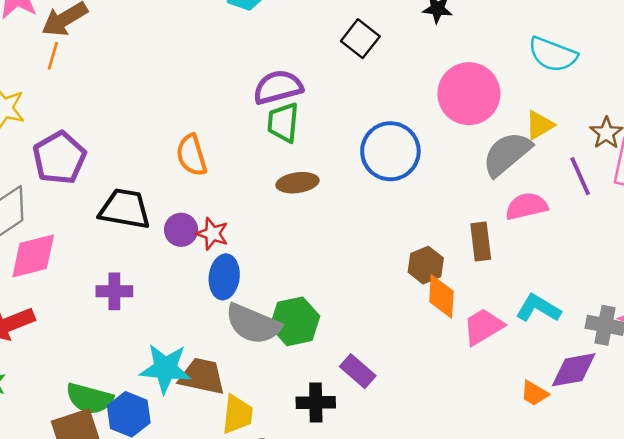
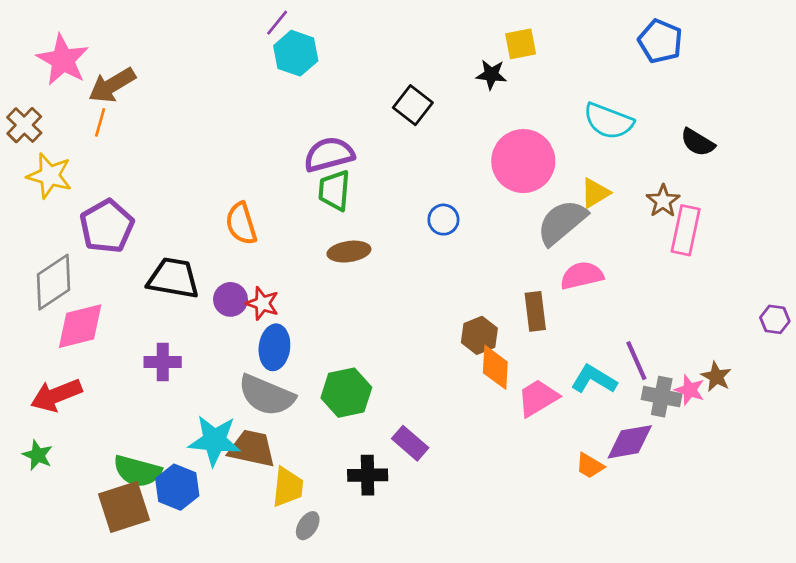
blue circle: (390, 151) -> (443, 220), size x0.5
purple line: (580, 176) -> (636, 361), moved
gray semicircle: (253, 324) -> (266, 395), moved

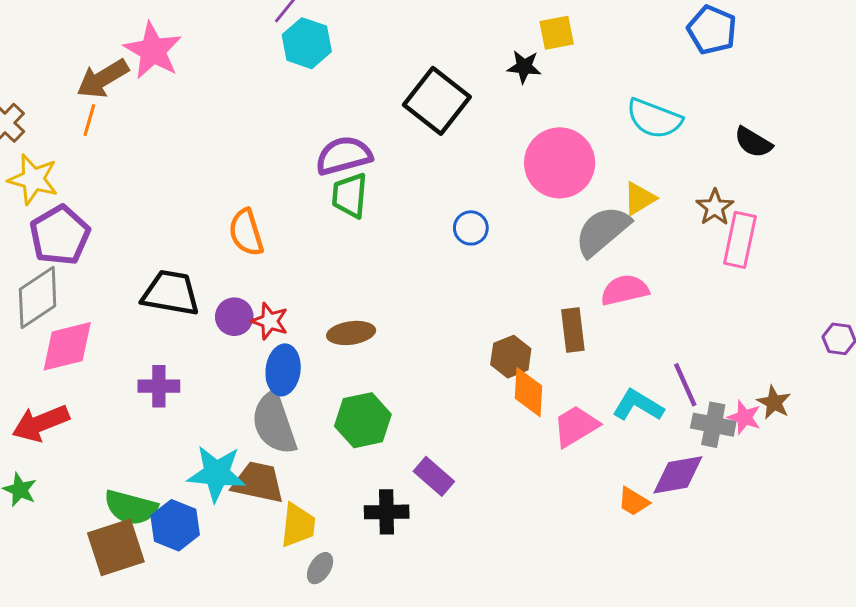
pink star: (63, 60) -> (153, 51), moved
black square: (413, 105) -> (437, 101), size x1.5
purple pentagon: (107, 226) -> (60, 235), moved
brown ellipse: (349, 252) -> (351, 333), moved
gray semicircle: (266, 395) -> (274, 423), turned 48

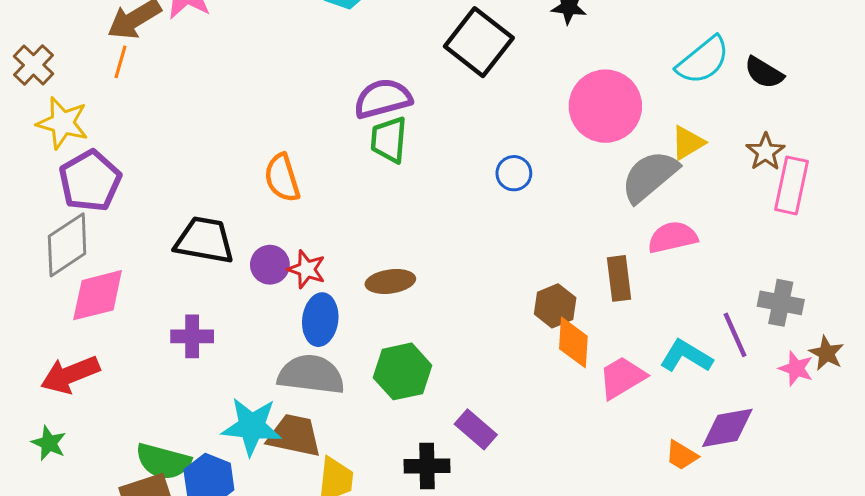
cyan semicircle: (654, 119) -> (703, 60), turned -60
black semicircle: (753, 142) -> (764, 73), moved
gray semicircle: (274, 423) -> (311, 375), turned 116
gray cross: (713, 425) -> (781, 303), moved

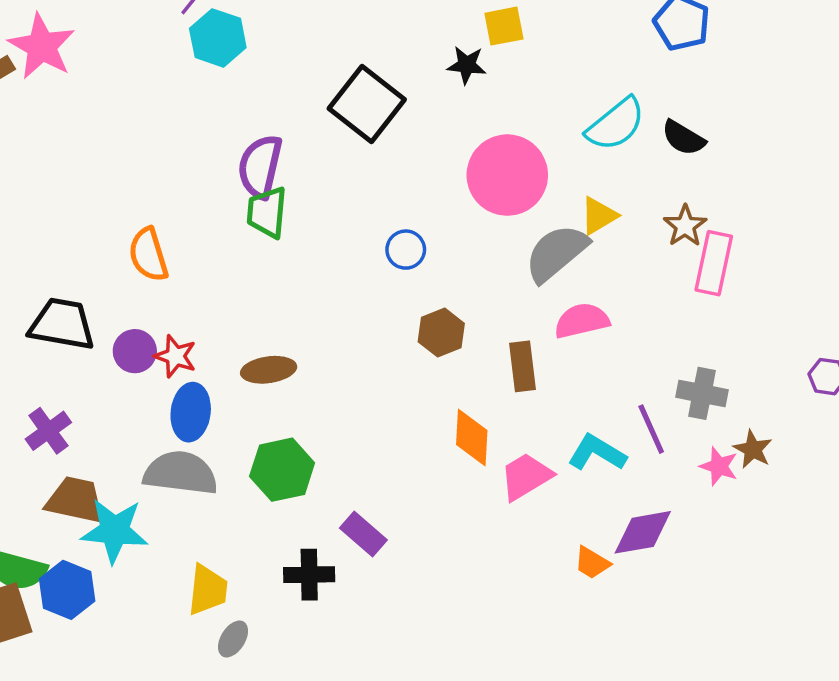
purple semicircle: (383, 98) -> (260, 167), turned -62
brown hexagon: (555, 306) -> (441, 333), moved
purple cross: (192, 336) -> (48, 431), turned -36
brown trapezoid: (294, 436) -> (76, 500), moved

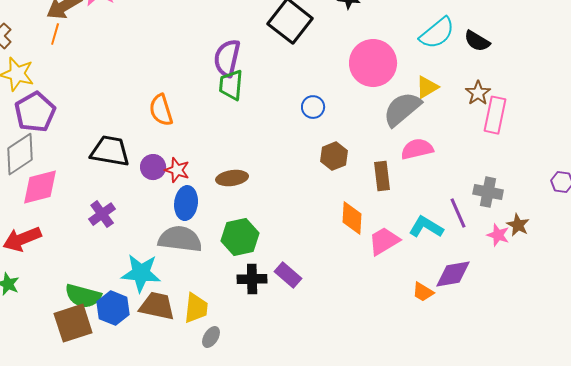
brown trapezoid: (76, 500) -> (157, 306), moved
black cross: (309, 575) -> (252, 279), moved

